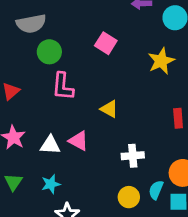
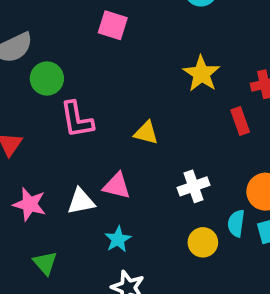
pink square: (106, 43) -> (113, 25), moved
yellow star: (161, 61) -> (202, 74), moved
cyan star: (51, 184) -> (118, 239), moved

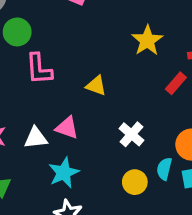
red rectangle: (240, 121) -> (176, 83), turned 55
white cross: (194, 186) -> (131, 134), turned -35
cyan star: (118, 239) -> (64, 173), size x1.4

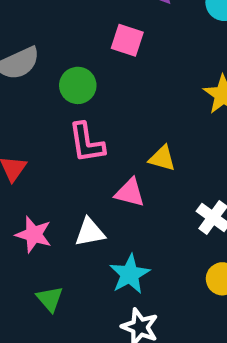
green circle: (17, 32) -> (78, 85), moved
pink triangle: (67, 128) -> (130, 193), moved

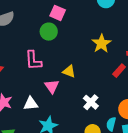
green circle: (78, 85) -> (49, 32), moved
pink triangle: (130, 193) -> (52, 86), turned 35

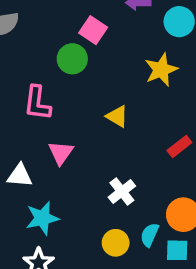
yellow star: (101, 44) -> (161, 70), moved
yellow triangle: (69, 71) -> (117, 116), moved

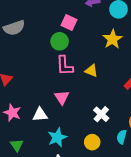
pink L-shape: (37, 103) -> (65, 66), moved
yellow circle: (116, 243) -> (92, 142), moved

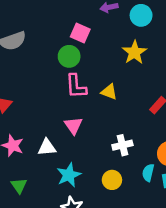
white cross: (101, 114) -> (122, 145), turned 35

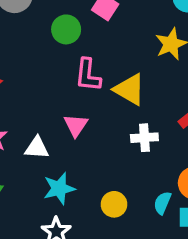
green circle: (69, 56) -> (66, 29), moved
yellow triangle: (109, 92) -> (130, 89), size x1.5
white cross: (122, 145) -> (144, 138), moved

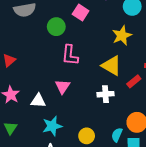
yellow triangle: (130, 89) -> (112, 66), moved

